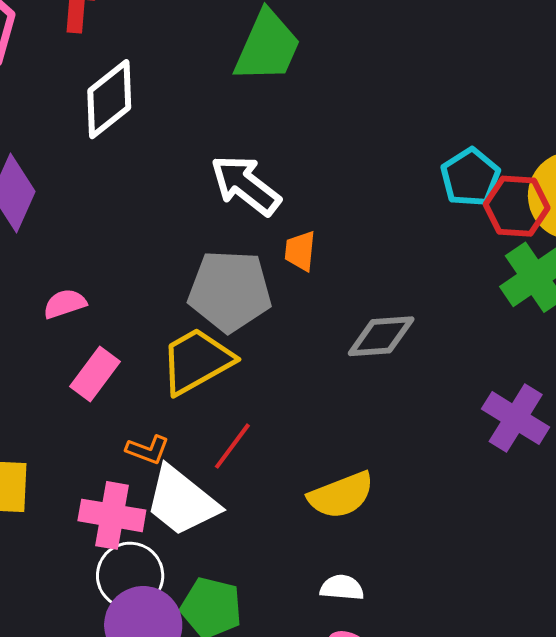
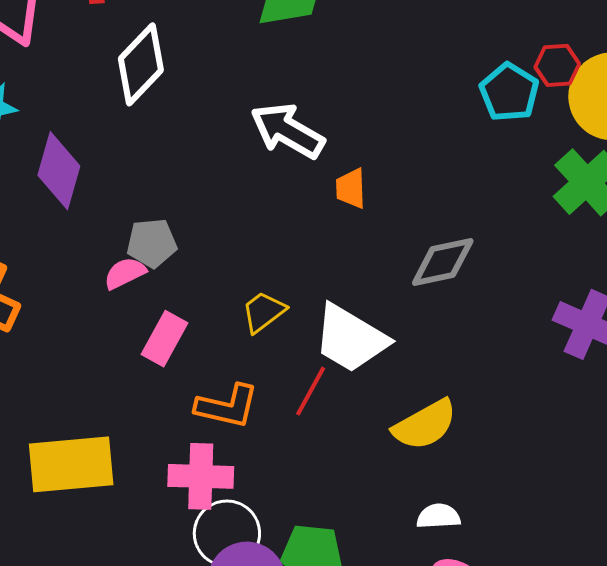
red hexagon: (517, 206) -> (557, 65), moved, size x0.7
gray pentagon: (230, 291) -> (152, 243), moved, size x0.6
yellow trapezoid: (197, 361) -> (263, 312), size x0.6
orange L-shape: (148, 450) -> (227, 406), size x1.5
white trapezoid: (182, 501) -> (351, 339), moved

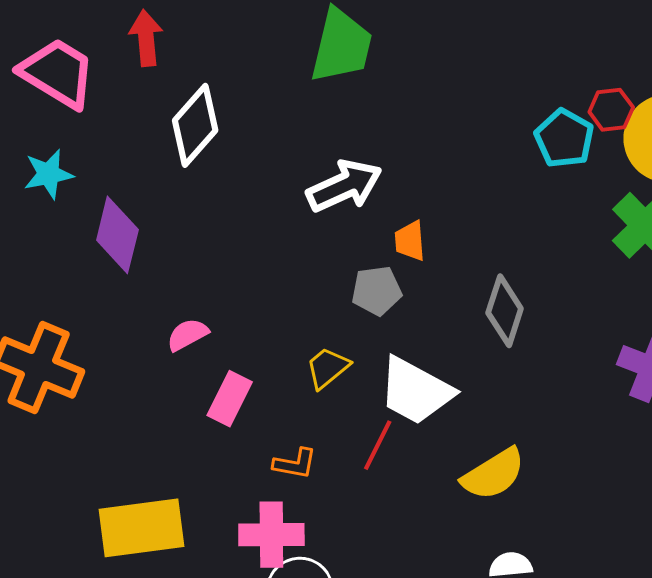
white arrow: (288, 131) -> (344, 186), turned 128
gray pentagon: (152, 243) -> (377, 291), moved
gray diamond: (443, 262) -> (505, 311), turned -58
orange L-shape: (227, 406) -> (295, 464), size x0.7

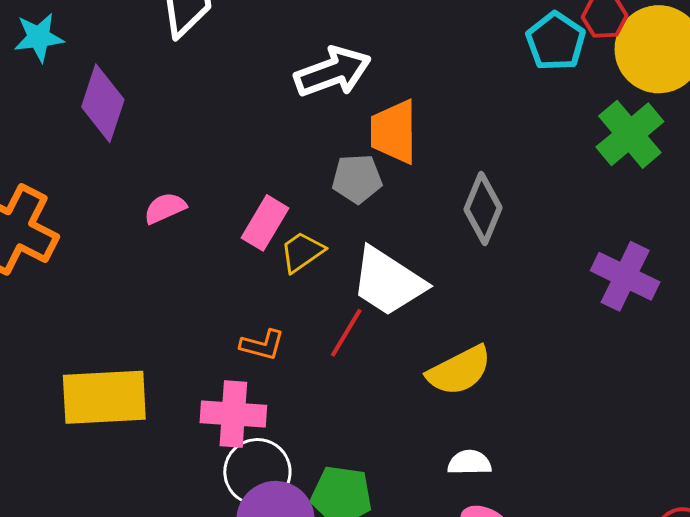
orange trapezoid: (410, 241) -> (394, 132), size x1.6
pink rectangle: (230, 399) -> (265, 223), moved

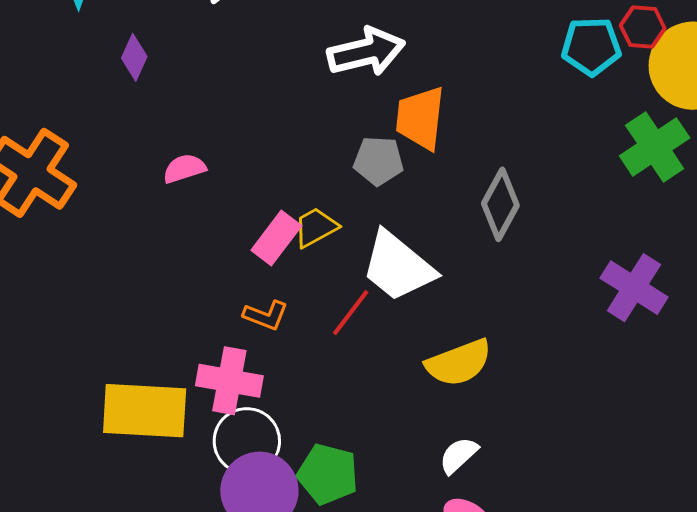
cyan pentagon: (556, 41) -> (591, 46), turned 30
purple diamond: (103, 103) -> (134, 57), size x0.6
pink rectangle: (265, 223) -> (276, 238), moved
yellow rectangle: (104, 397) -> (145, 411), moved
white semicircle: (469, 463) -> (459, 455), turned -48

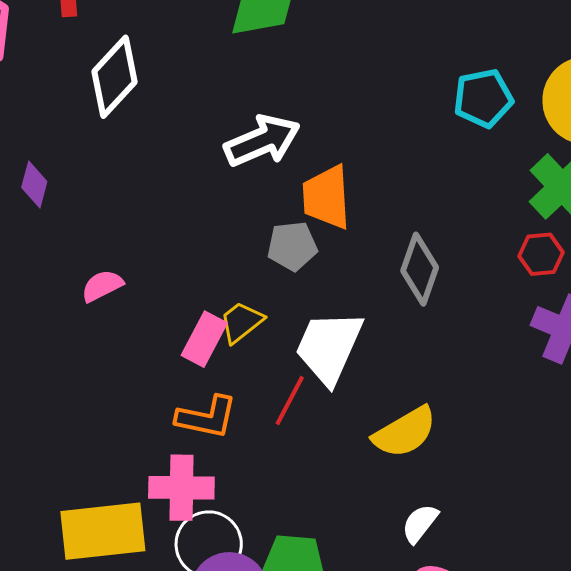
red hexagon: (643, 27) -> (541, 254), moved
white trapezoid: (398, 267) -> (329, 347), turned 84
orange L-shape: (266, 315) -> (207, 417), size x1.4

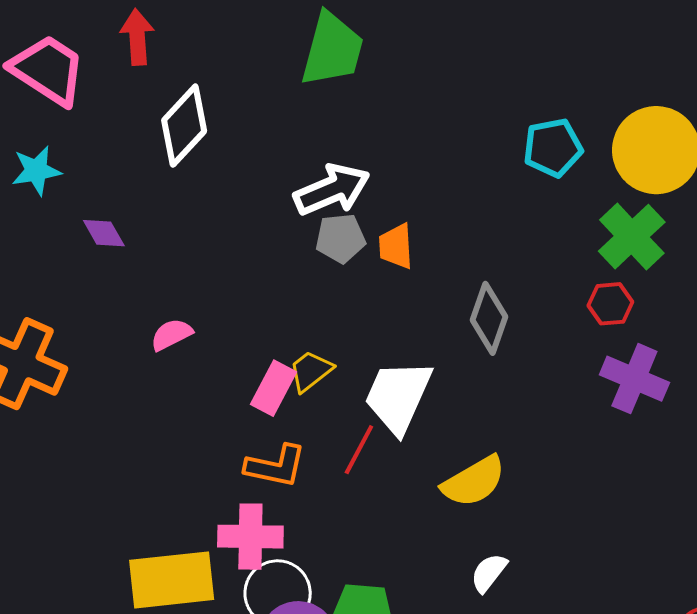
purple diamond: (34, 184) -> (104, 233), turned -45
orange trapezoid: (326, 197) -> (396, 246), size x0.7
gray pentagon: (292, 246) -> (340, 238), moved

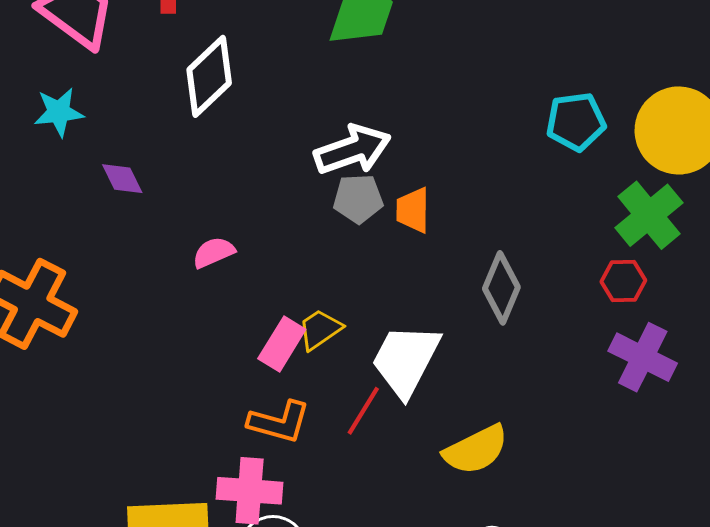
pink semicircle: (171, 335) -> (214, 252), moved

